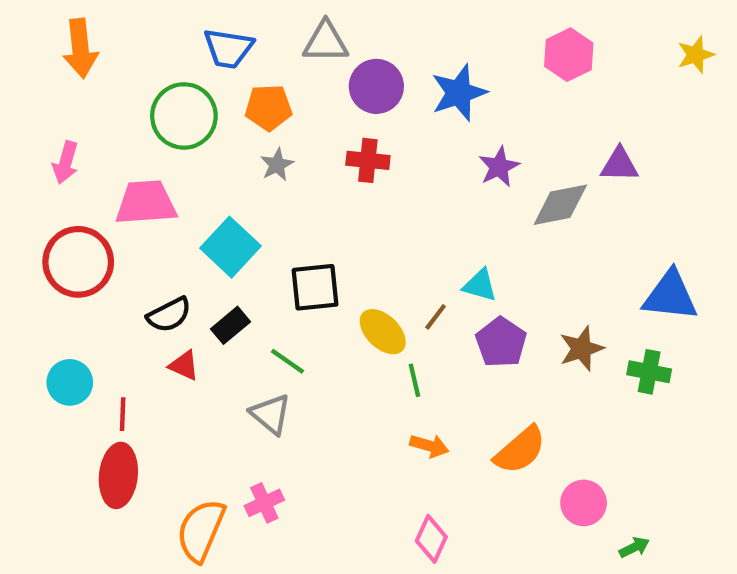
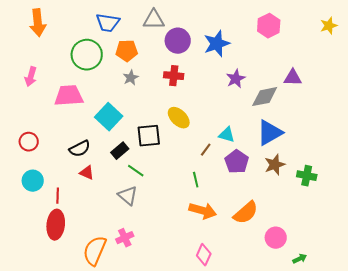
red circle: (78, 262) -> (29, 142), moved, size x0.6
blue triangle: (670, 296) -> (270, 133), moved, turned -36
black rectangle: (230, 325) -> (120, 151), moved
yellow ellipse: (383, 332) -> (179, 118), moved
orange arrow: (429, 446) -> (203, 211), size x1.5

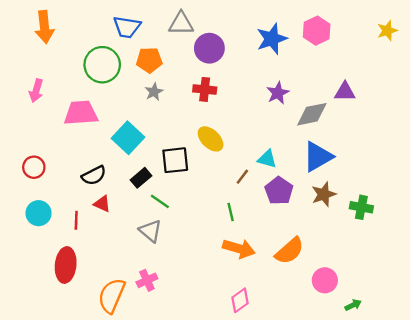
blue star: (217, 44) -> (272, 39), moved
red line: (58, 196) -> (76, 220), moved
pink diamond: (204, 255) -> (240, 300), turned 30

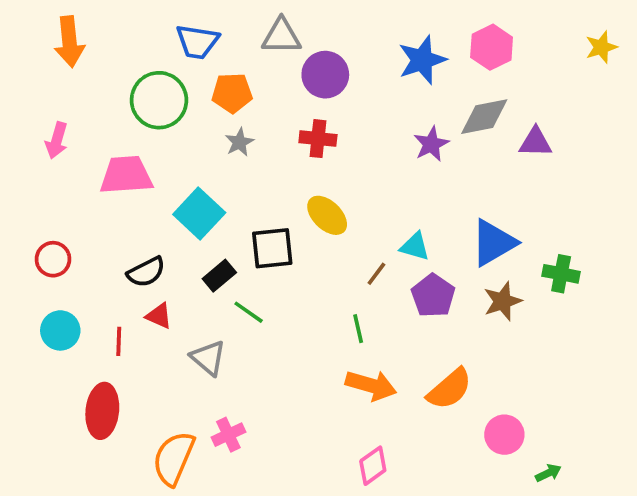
gray diamond: (312, 114) -> (484, 117), moved
green cross: (361, 207) -> (561, 274), moved
gray triangle: (150, 231) -> (208, 358), moved

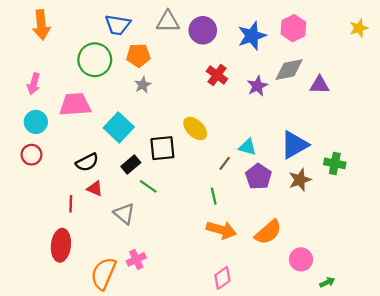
purple circle: (325, 75) -> (203, 30), moved
red cross: (318, 139) -> (217, 75), moved, turned 30
cyan circle: (60, 330) -> (36, 122), moved

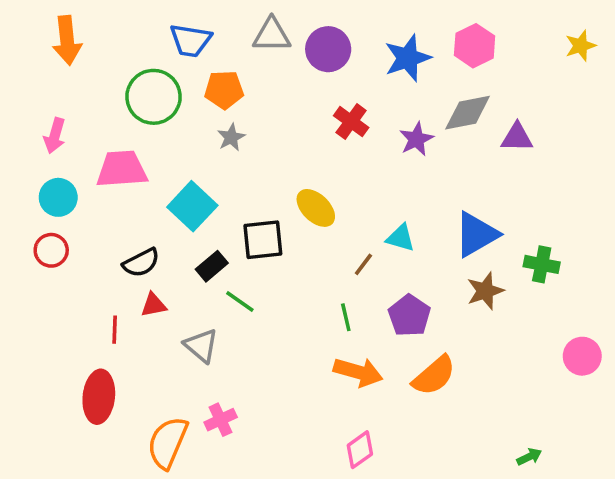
purple pentagon: (258, 176) -> (409, 316), moved
red triangle: (95, 189) -> (153, 305), turned -35
pink circle: (301, 259) -> (582, 356), moved

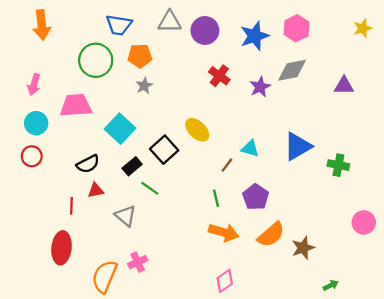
purple triangle: (517, 137) -> (344, 86), moved
black square: (263, 240) -> (164, 150), turned -36
brown star: (485, 291) -> (303, 248), moved

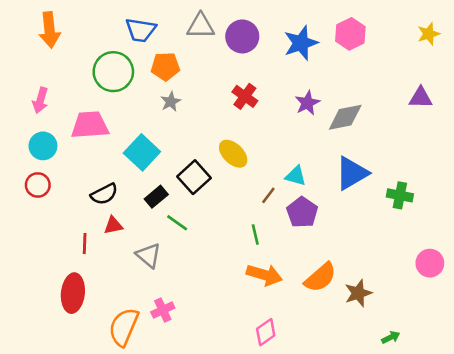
gray diamond: (292, 70) -> (345, 117), moved
red cross: (219, 76) -> (245, 96), moved
purple triangle: (344, 86) -> (421, 98), moved
purple pentagon: (256, 197) -> (302, 212), moved

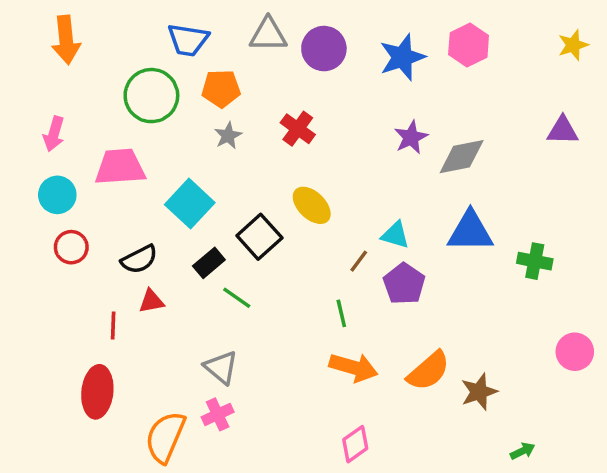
red cross: (245, 96) -> (298, 129), moved
blue triangle: (352, 173) -> (470, 231), turned 30
red circle: (38, 185) -> (71, 247), moved
gray triangle: (148, 255) -> (221, 367), moved

